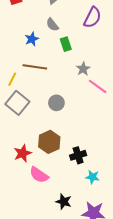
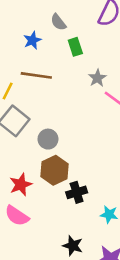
gray circle: (56, 103) -> (48, 139), moved
black cross: (78, 155) -> (77, 192), moved
pink semicircle: (39, 175) -> (17, 216), moved

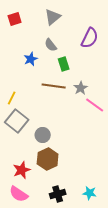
brown line: (36, 75) -> (54, 86), moved
black cross: (77, 192) -> (58, 194), moved

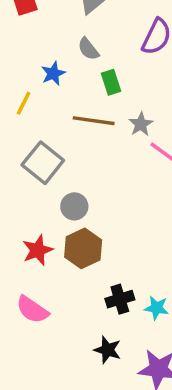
yellow line: (12, 98) -> (24, 103), moved
gray square: (17, 121) -> (43, 163), moved
red star: (22, 170) -> (38, 250), moved
black cross: (58, 194) -> (120, 299), moved

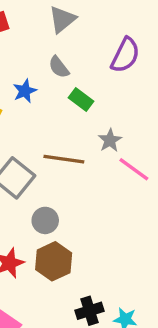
green rectangle: (111, 82) -> (81, 99), turned -35
brown line: (94, 121) -> (64, 159), moved

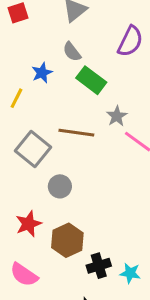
green rectangle: (81, 99) -> (91, 80), size x1.4
brown hexagon: (54, 261) -> (67, 240), moved

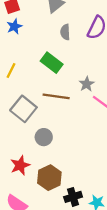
gray semicircle: (72, 52) -> (65, 32), moved, turned 35
blue star: (42, 73) -> (14, 26), moved
green rectangle: (91, 80) -> (52, 63), moved

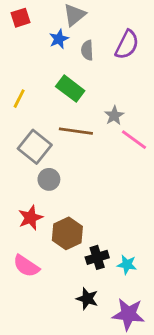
blue star: (14, 26) -> (59, 39), moved
gray circle: (44, 137) -> (49, 179), moved

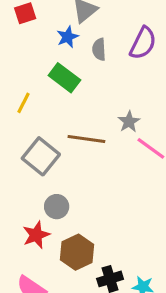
green rectangle: (70, 89) -> (64, 78), moved
gray circle: (49, 179) -> (57, 207), moved

